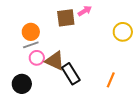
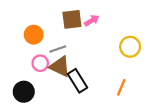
pink arrow: (85, 11) -> (92, 20), moved
yellow circle: (123, 32) -> (130, 47), moved
gray line: (31, 45) -> (58, 49), moved

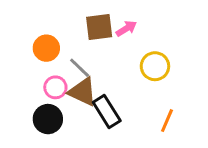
yellow circle: (130, 47) -> (155, 66), moved
gray line: (58, 49) -> (80, 68), turned 63
black circle: (24, 92) -> (48, 119), moved

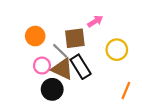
brown square: (99, 27) -> (75, 38), moved
black rectangle: (107, 111) -> (81, 67), moved
black circle: (48, 119) -> (52, 89), moved

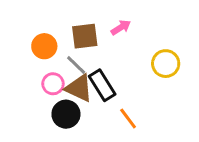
brown square: (75, 38) -> (85, 36), moved
yellow circle: (117, 50) -> (166, 64), moved
orange line: (126, 90) -> (128, 118), moved, turned -60

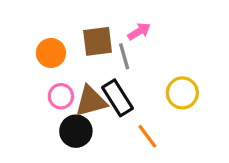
yellow circle: (166, 64) -> (182, 93), moved
gray line: (76, 65) -> (124, 56), moved, turned 30
brown triangle: (79, 88) -> (91, 101), turned -40

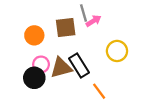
gray line: (124, 56) -> (83, 13), moved
yellow circle: (182, 93) -> (117, 51), moved
black circle: (76, 131) -> (34, 78), moved

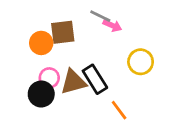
gray line: (83, 13) -> (100, 16), turned -48
pink arrow: (94, 21) -> (112, 26), turned 56
brown square: (66, 28) -> (63, 32), moved

